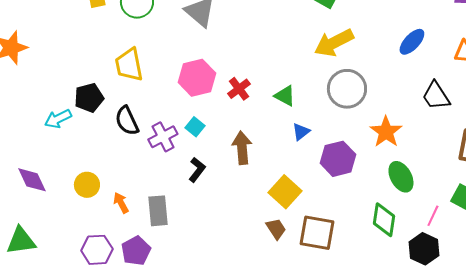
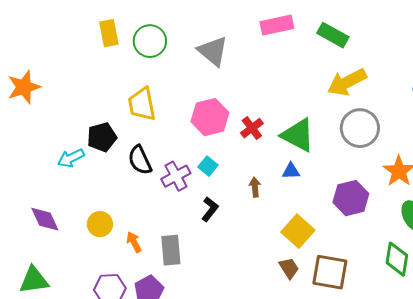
green triangle: (285, 96) -> (298, 135), size x1.6
blue triangle: (301, 132) -> (291, 171), moved, turned 36
brown arrow: (242, 148) -> (255, 187), size x0.6

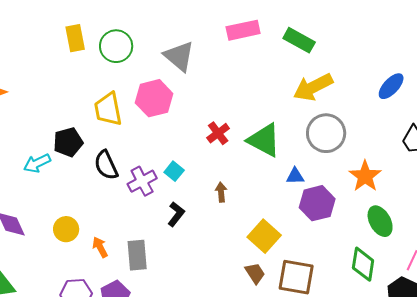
pink hexagon: (210, 117) -> (154, 98), moved
blue triangle: (291, 171) -> (295, 176), moved

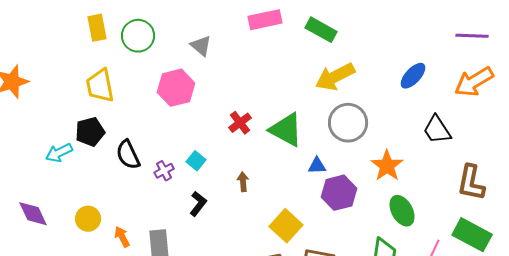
gray triangle: (179, 56) -> (201, 46), size x0.7
yellow trapezoid: (108, 109) -> (100, 86), moved
purple cross: (142, 181) -> (164, 171), size x0.7

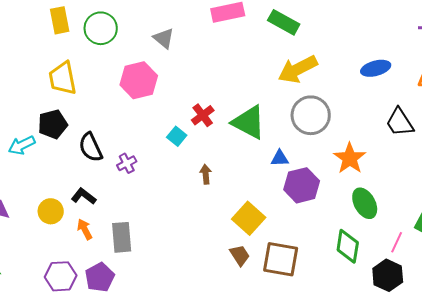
blue ellipse: (413, 76) -> (376, 68), turned 32
cyan square: (196, 161) -> (177, 136), moved
black L-shape: (198, 204) -> (84, 196), moved, turned -90

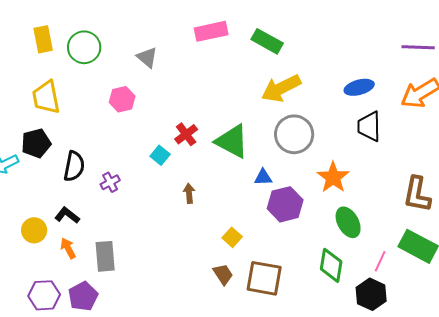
pink hexagon: (139, 80) -> (122, 99), size x0.7
black trapezoid: (400, 122) -> (369, 126), moved, turned 32
black semicircle: (91, 147) -> (74, 166), turned -144
yellow square: (249, 218) -> (232, 237), size x0.6

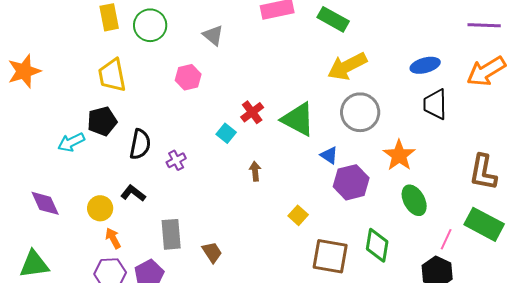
blue triangle: (263, 177) -> (329, 155), turned 36
orange arrow: (68, 248) -> (113, 238), moved
green diamond: (331, 265) -> (377, 245), moved
brown trapezoid: (223, 274) -> (212, 252), moved

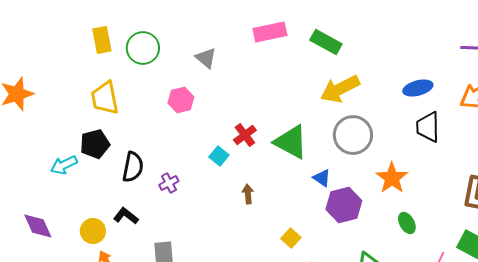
green ellipse: (414, 200) -> (407, 223), size x0.7

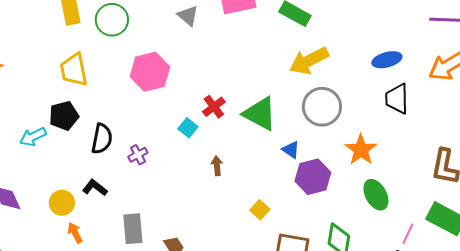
gray triangle: (206, 58) -> (188, 16), moved
pink hexagon: (181, 100) -> (150, 72), size x1.5
green ellipse: (407, 223) -> (376, 195), size x1.4

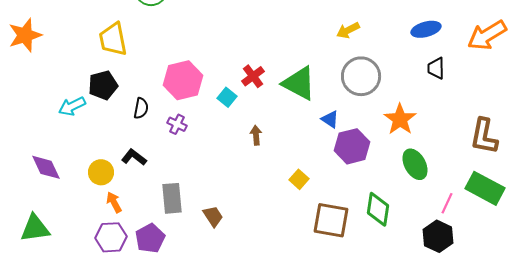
yellow arrow: (309, 61) -> (348, 30), size x0.6
pink hexagon: (150, 72) -> (183, 80), moved
black trapezoid: (397, 99) -> (436, 68), size x0.7
black semicircle: (102, 139) -> (141, 108), size x0.7
purple cross: (138, 155) -> (177, 124), turned -36

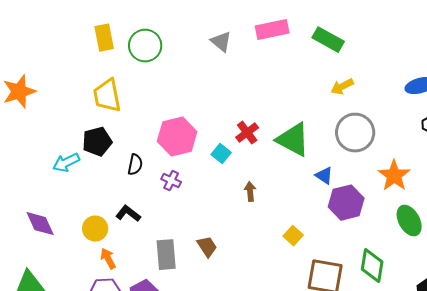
brown trapezoid: (213, 216) -> (207, 247), moved

